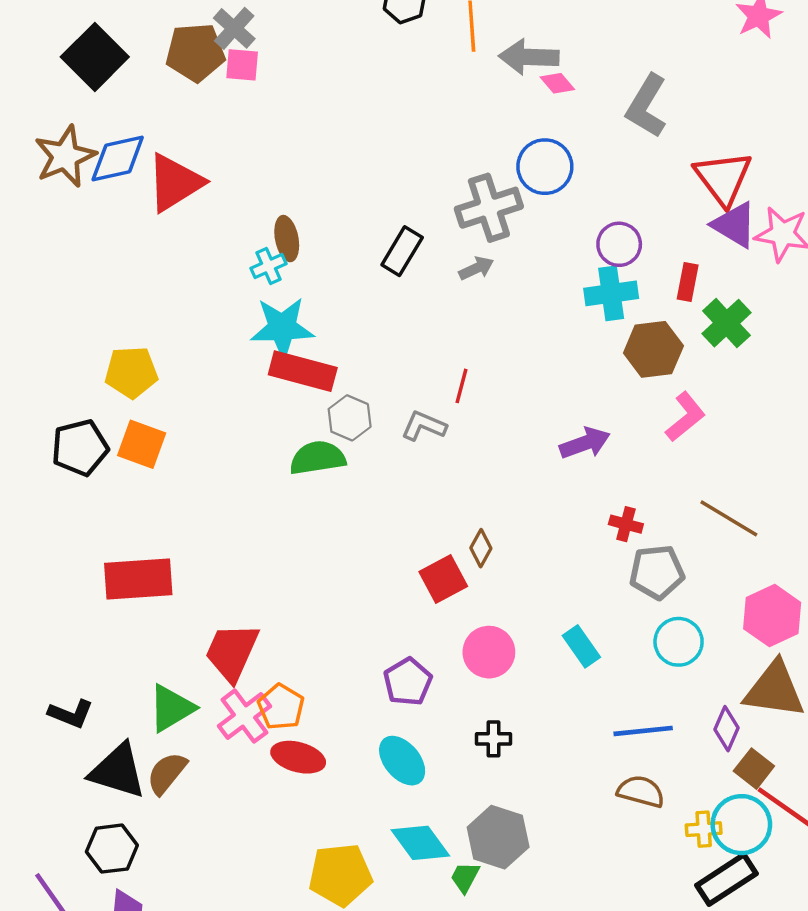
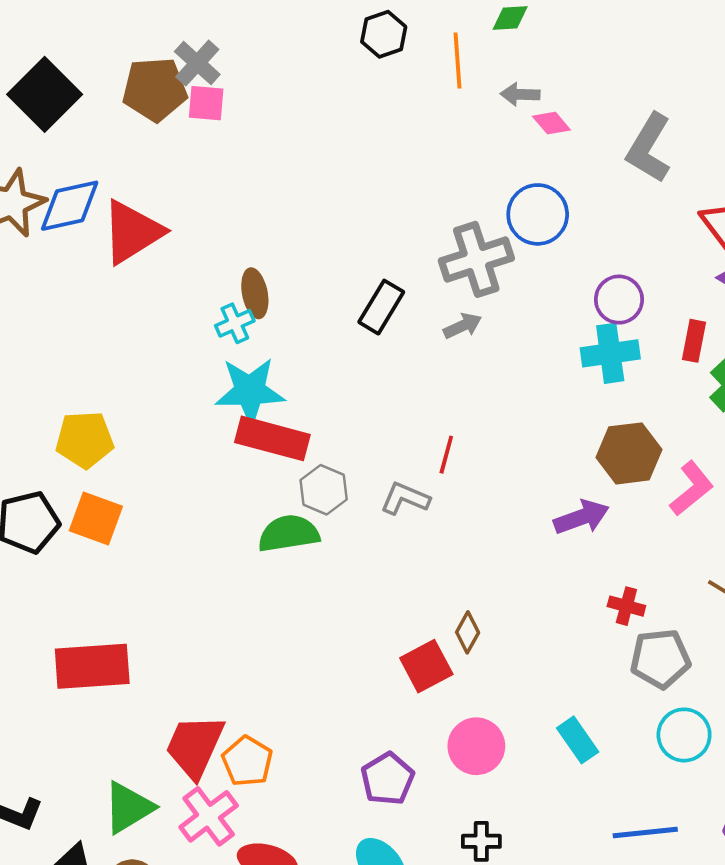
gray arrow: (529, 57) -> (520, 94), size x0.6
brown hexagon: (653, 349) -> (629, 453), moved
orange pentagon: (281, 707) -> (247, 761), moved

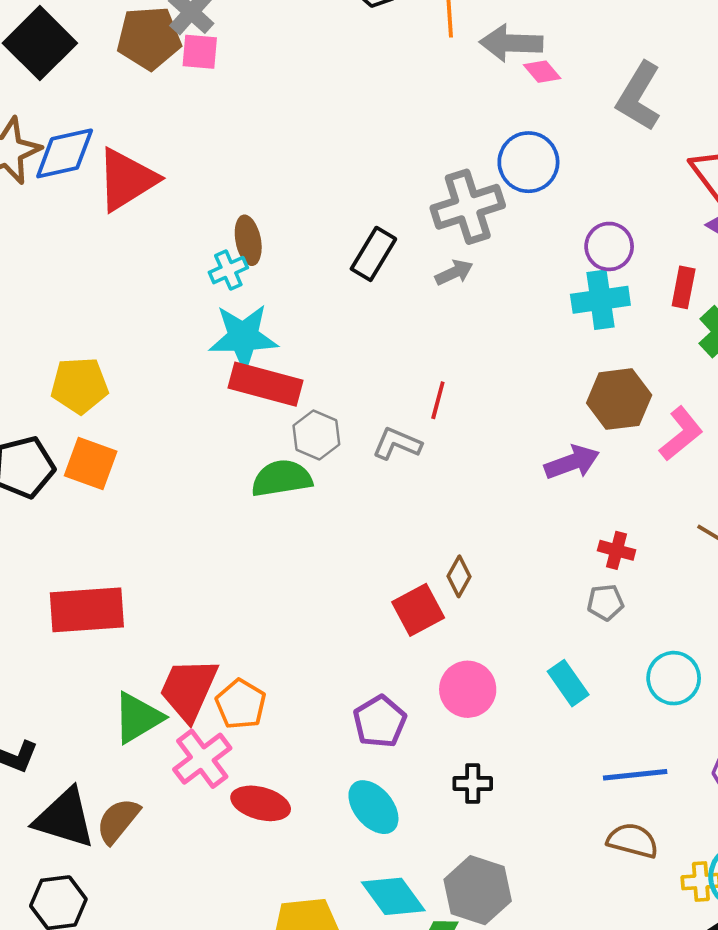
gray arrow: (520, 94) -> (511, 43), size x1.6
gray pentagon: (660, 659) -> (605, 602), moved, size x0.6
green triangle: (128, 808) -> (138, 718), moved

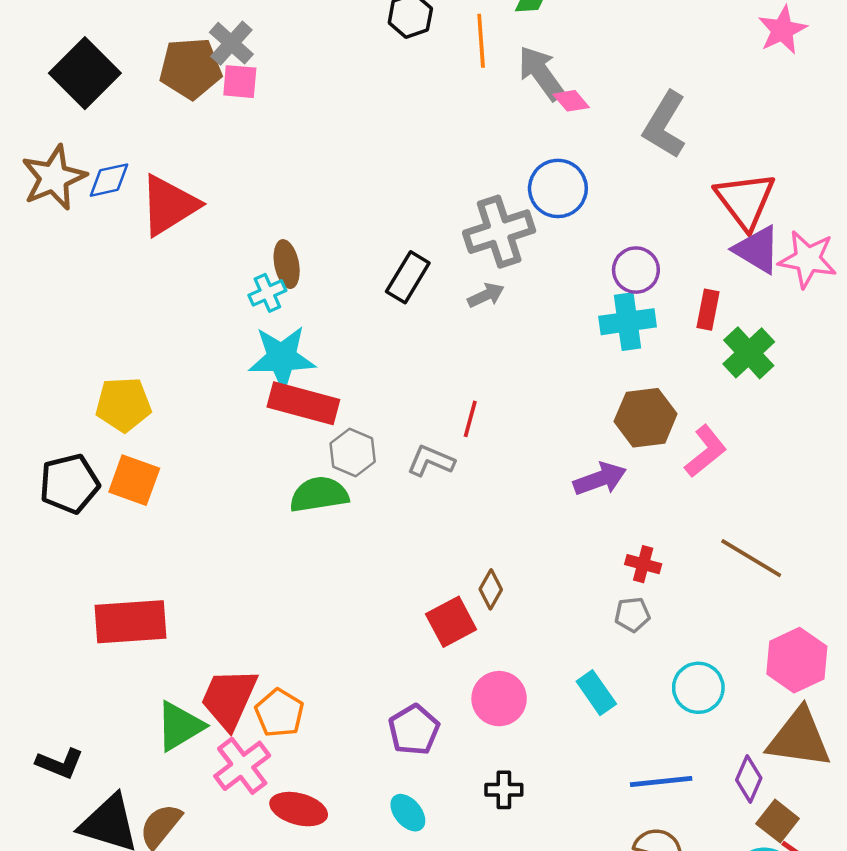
gray arrow: (511, 43) -> (541, 73), turned 52
blue diamond: (65, 153) -> (109, 180), size x0.7
cyan ellipse: (373, 807) -> (408, 813), size x0.7

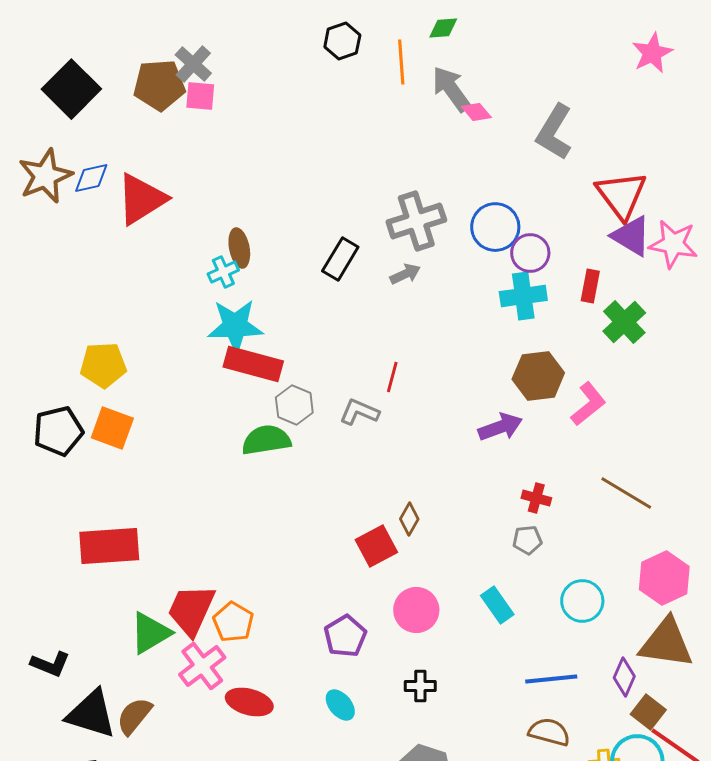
blue circle: (558, 188) -> (495, 227), moved

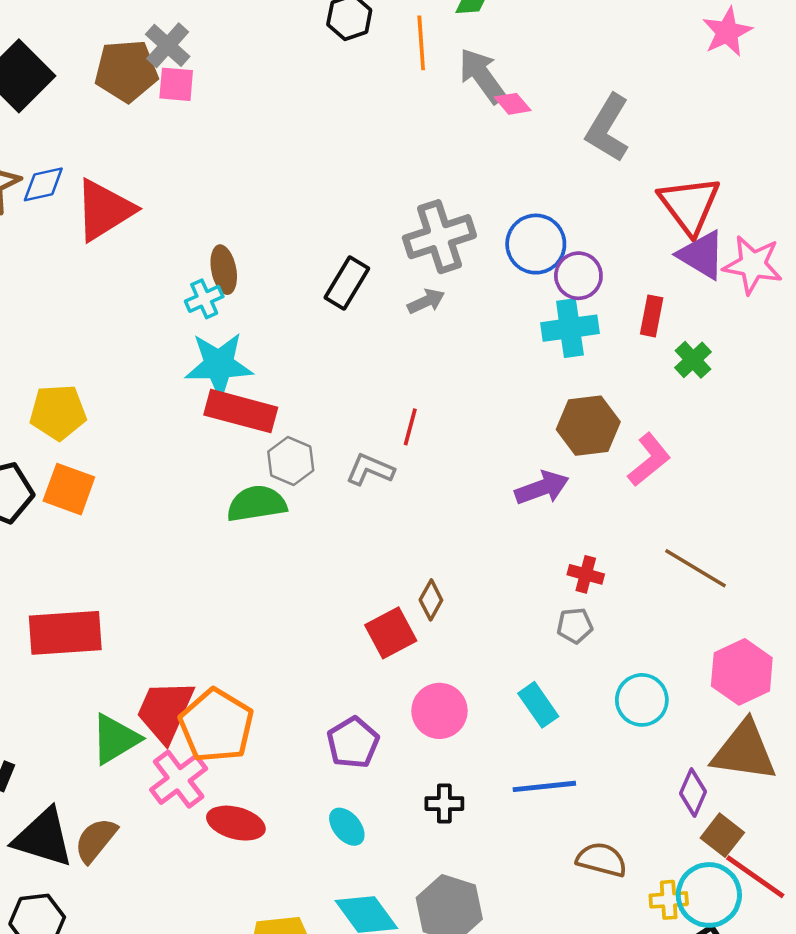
green cross: (624, 322) -> (693, 360), size x0.7
orange pentagon: (233, 622) -> (216, 726), size x1.5
blue line: (551, 679) -> (544, 786), moved

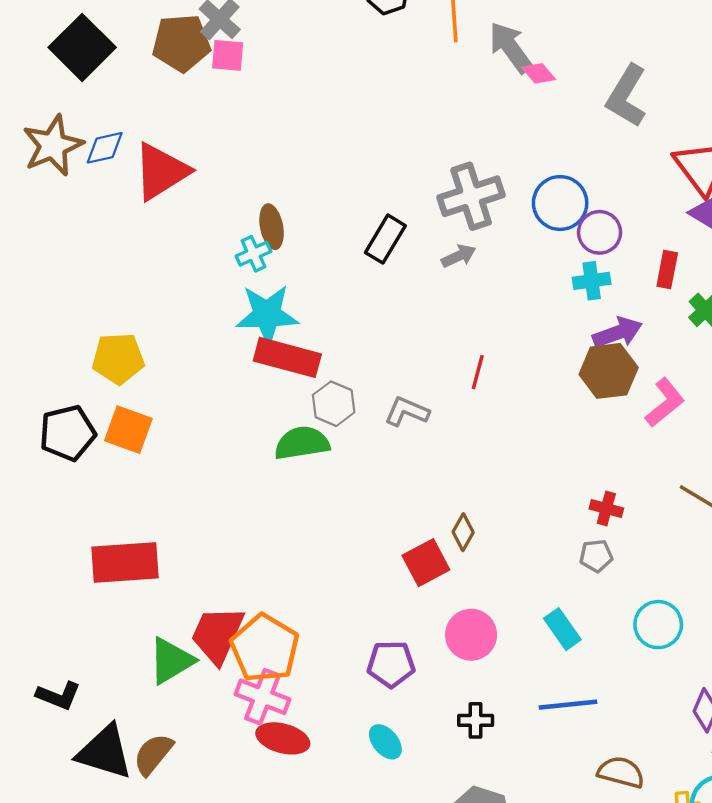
cyan cross: (570, 328) -> (592, 281), size x0.7
red line: (410, 427) -> (478, 372), moved
purple arrow: (542, 488) -> (618, 333), moved
purple pentagon: (353, 743) -> (391, 664), turned 30
pink cross: (179, 779) -> (263, 697), moved, turned -32

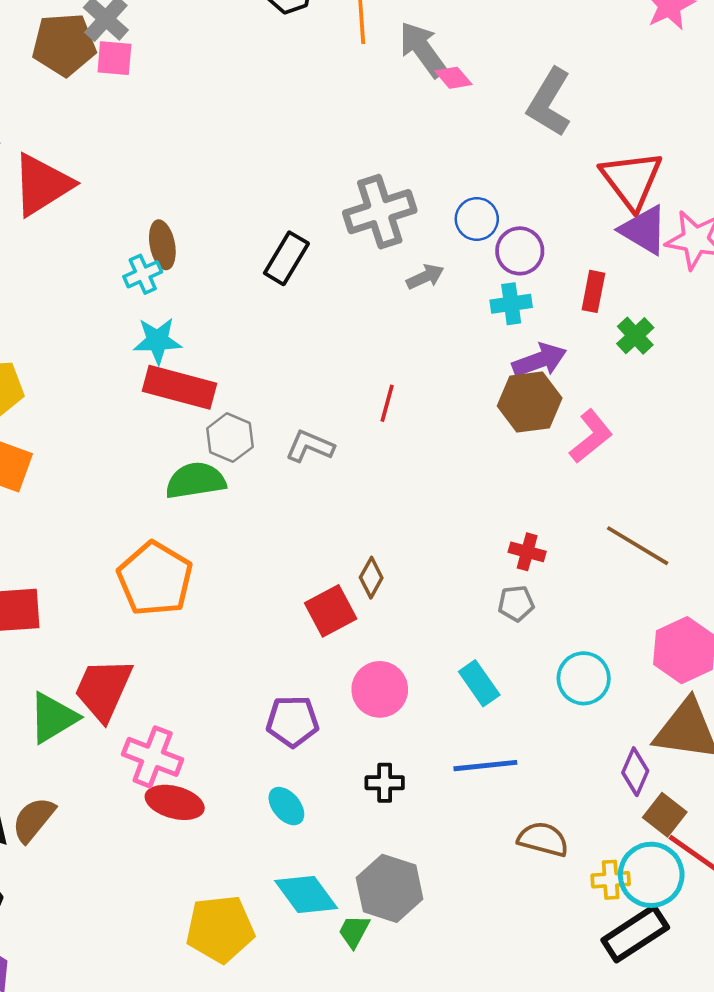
blue circle: (560, 203) -> (477, 219), size x0.7
gray arrow: (459, 256) -> (425, 277), moved
cyan star: (267, 315) -> (157, 341), size x0.7
orange pentagon: (265, 648) -> (155, 579), moved

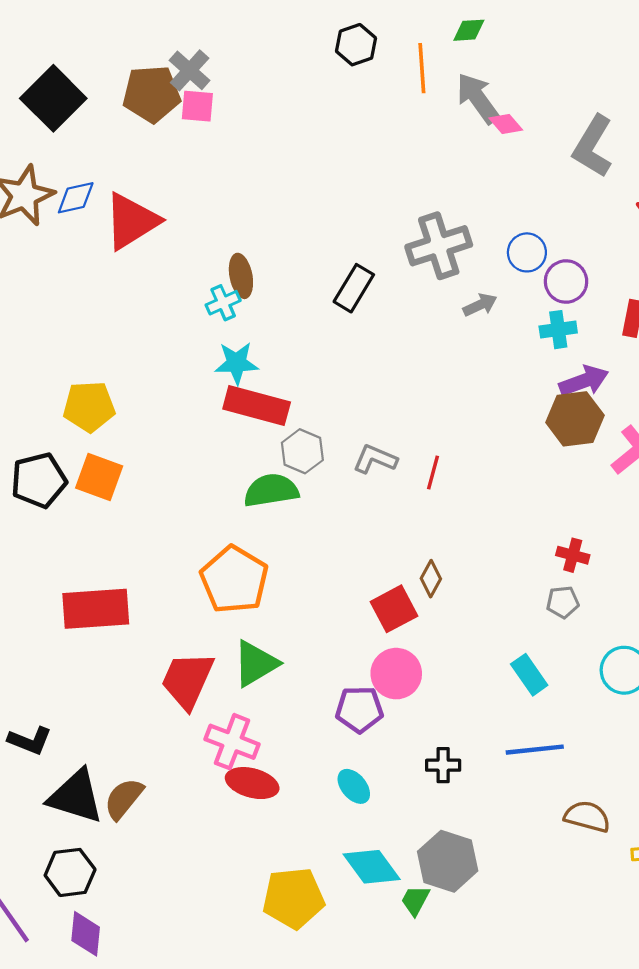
red line: (387, 403) -> (433, 473), moved
pink circle: (380, 689) -> (396, 674), moved
green triangle: (53, 718) -> (255, 664), moved

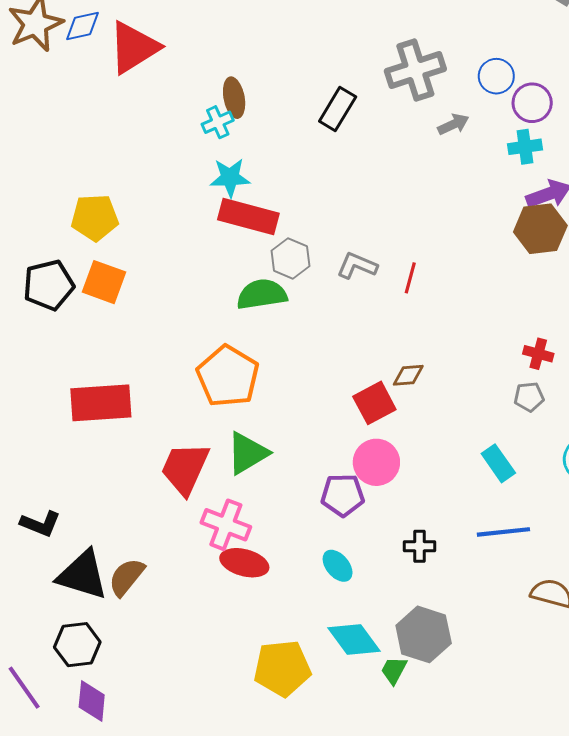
brown diamond: (431, 579) -> (408, 375), turned 56

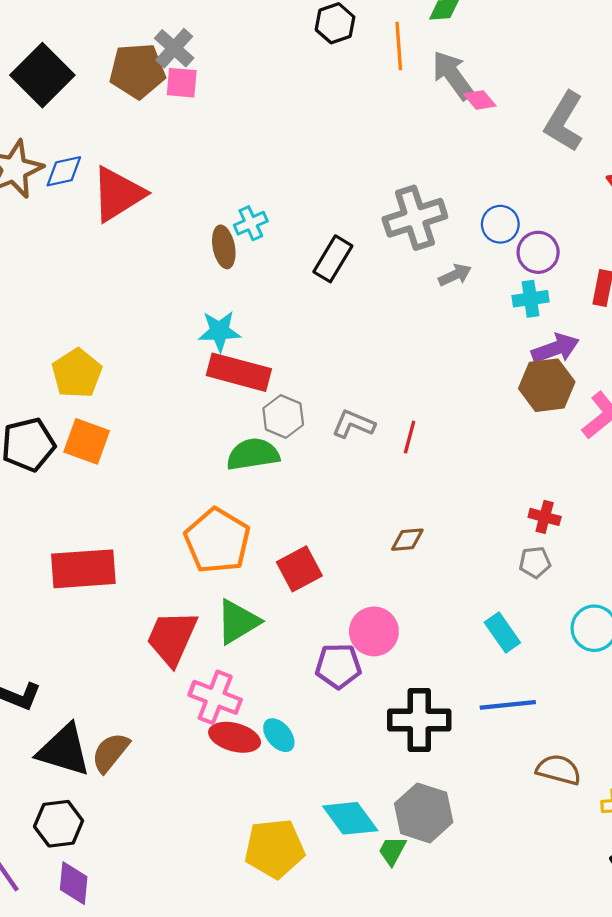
cyan cross: (218, 122) -> (251, 223), moved
yellow pentagon: (95, 217) -> (77, 373), turned -30
red square: (374, 403) -> (299, 569), moved
black cross: (419, 546) -> (419, 720), size x1.8
cyan ellipse: (338, 566) -> (279, 735), moved

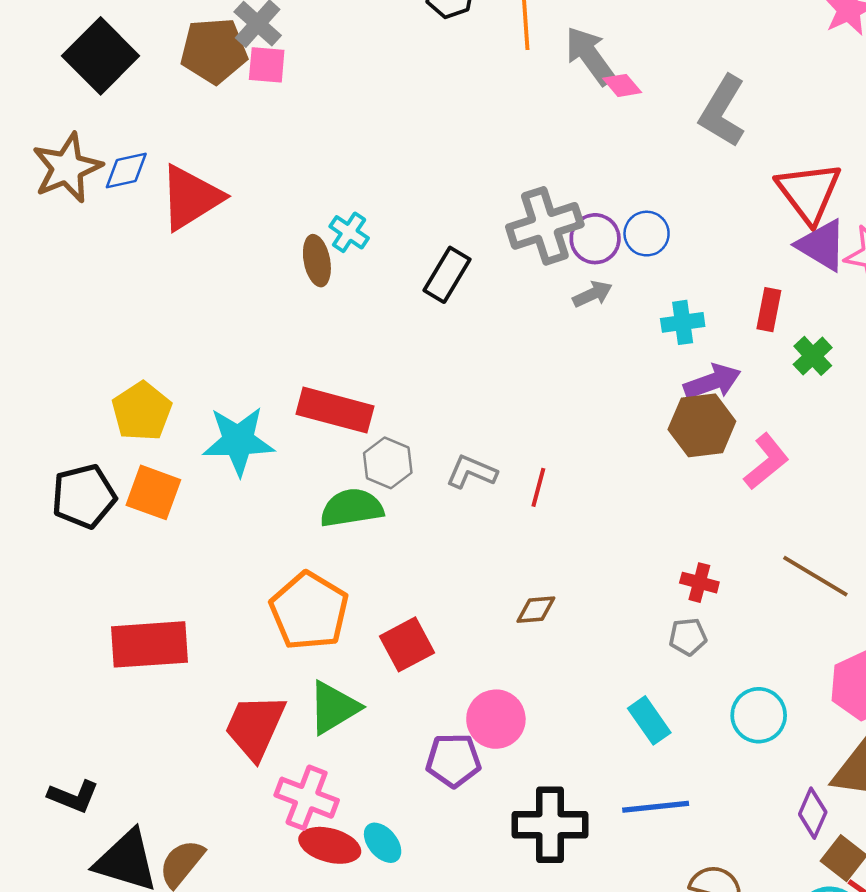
cyan cross: (251, 223) -> (349, 232), turned -32
purple circle: (538, 252) -> (595, 239), moved
cyan star: (219, 331) -> (238, 441), moved, size x1.4

